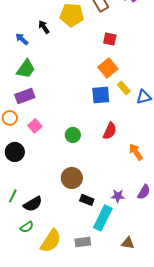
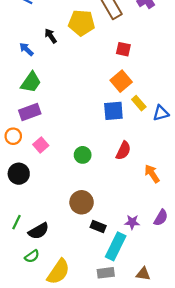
gray rectangle: (83, 242) -> (106, 273), moved

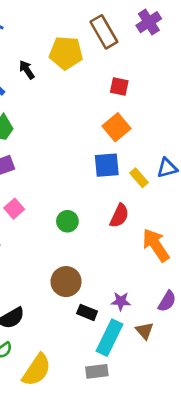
yellow rectangle: (139, 103) -> (139, 178), moved
orange arrow: (152, 174) -> (156, 245), size x1.4
purple star: (132, 222) -> (121, 301), moved
brown triangle: (143, 274) -> (145, 331), moved, turned 40

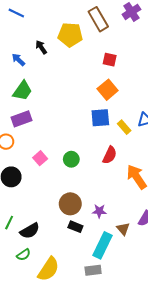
pink square: (14, 209) -> (40, 158), moved
purple star: (121, 301) -> (99, 211), moved
black rectangle: (87, 312) -> (75, 227), moved
brown triangle: (145, 331) -> (123, 229), moved

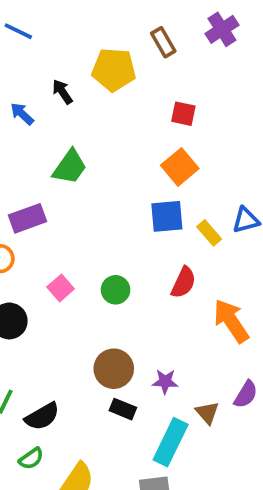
brown rectangle: (98, 19) -> (163, 42), size x0.7
green trapezoid: (23, 91) -> (70, 167), moved

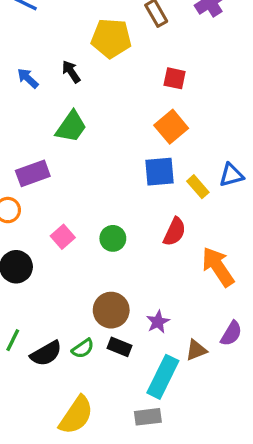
black arrow: (62, 92) -> (71, 72), moved
purple star: (165, 382) -> (158, 322), turned -30
brown triangle: (207, 413) -> (196, 350), turned 50
green semicircle: (31, 459) -> (83, 348), moved

